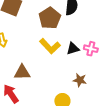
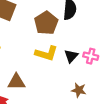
yellow L-shape: (50, 46) -> (46, 53), turned -30
black triangle: (73, 49) -> (71, 56), turned -32

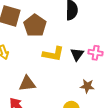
brown pentagon: (46, 23) -> (35, 26), moved

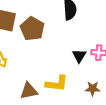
yellow L-shape: (53, 54) -> (57, 83), moved

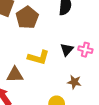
yellow L-shape: (57, 83) -> (38, 57), moved

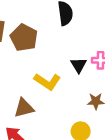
yellow L-shape: (38, 57) -> (47, 82), turned 30

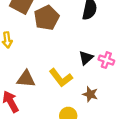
yellow L-shape: (47, 82) -> (61, 78), moved

